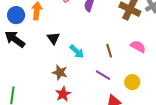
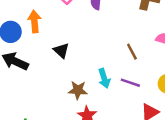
cyan arrow: (77, 51) -> (104, 78), moved, turned 42

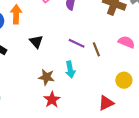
purple line: (130, 83) -> (77, 43), moved

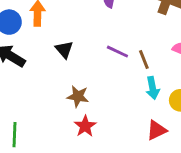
cyan arrow: (70, 70) -> (153, 88), moved

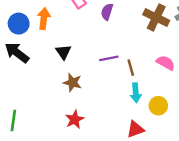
purple line: (117, 52) -> (109, 58), turned -42
brown star: (78, 96) -> (72, 82), moved

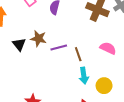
brown star: (72, 82) -> (39, 39), moved

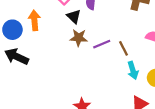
black triangle: (19, 44) -> (74, 17), moved

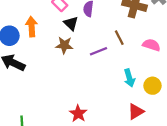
brown star: (79, 38) -> (64, 45), moved
brown line: (123, 48) -> (119, 38), moved

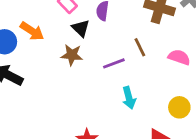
orange arrow: (32, 27) -> (32, 31), turned 126
cyan arrow: (129, 78) -> (129, 98), moved

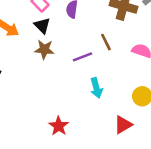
black triangle: (81, 28) -> (42, 26), moved

